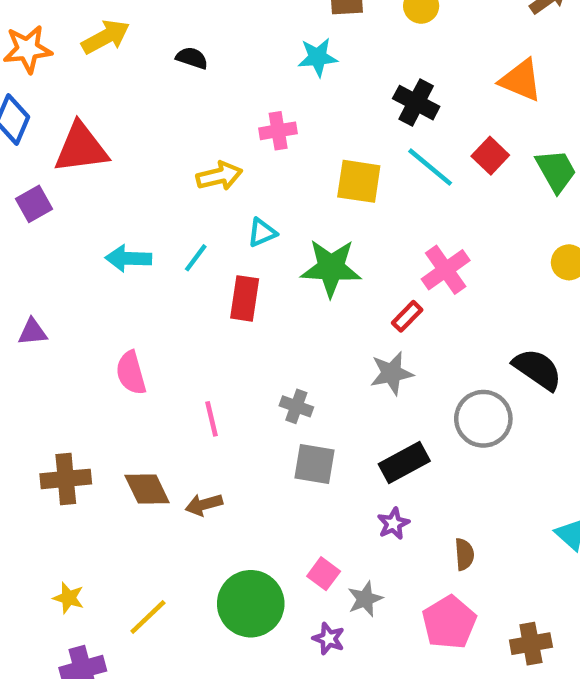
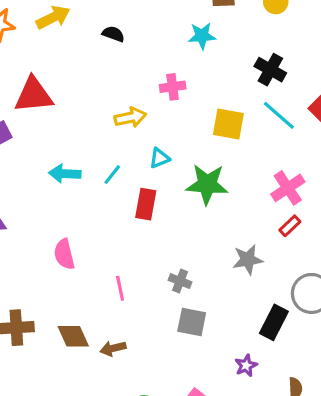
red rectangle: (407, 316) -> (290, 226), moved
black rectangle: (404, 462) -> (274, 322), moved, turned -36

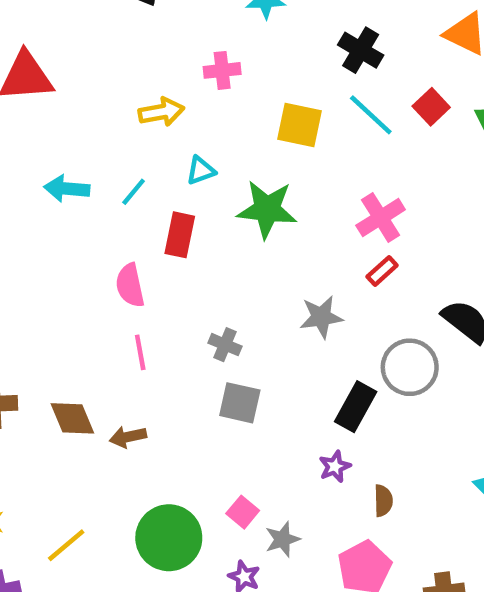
pink semicircle: (64, 254) -> (130, 285), moved
purple star: (246, 365) -> (335, 467), moved

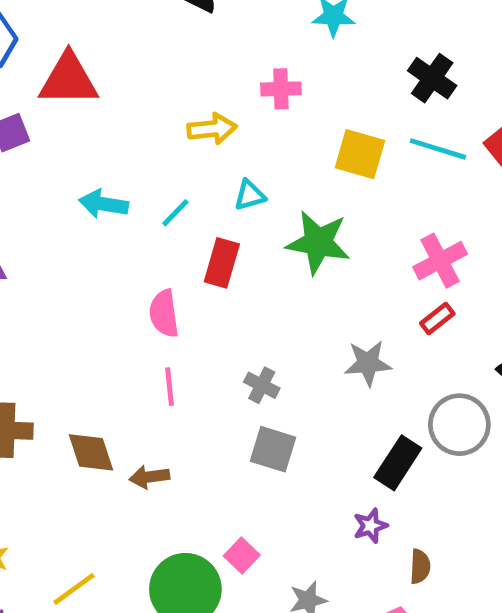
cyan line: (371, 115) -> (438, 149), turned -30
pink square: (243, 512) -> (242, 555), moved

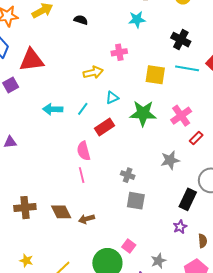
pink cross: (440, 261) -> (181, 116), moved
red rectangle: (222, 263) -> (105, 127), turned 48
pink line: (170, 387) -> (82, 175), moved

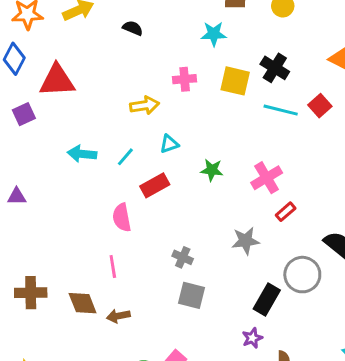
yellow square: (155, 75) -> (235, 81), moved
green star: (143, 113) -> (212, 170), size x0.6
pink line: (82, 175) -> (113, 267), moved

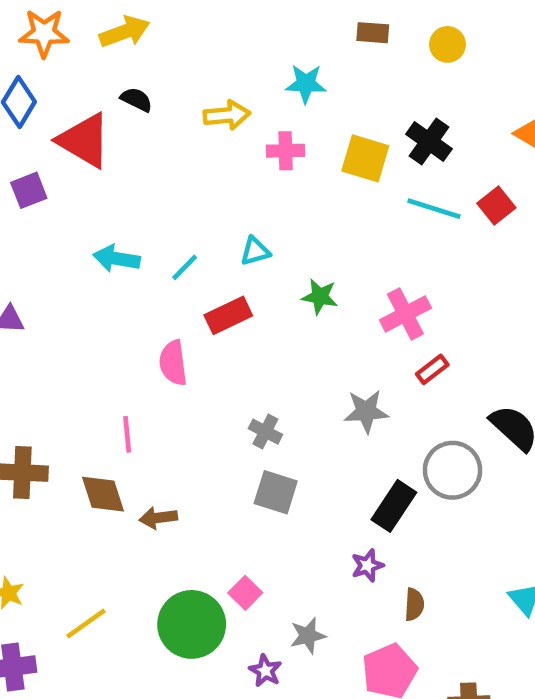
black semicircle: (133, 28) -> (136, 100), moved
cyan star: (214, 34) -> (306, 84), moved
red triangle: (57, 81) -> (84, 141), turned 30
yellow arrow: (145, 105) -> (227, 115), moved
pink line: (113, 267) -> (127, 434), moved

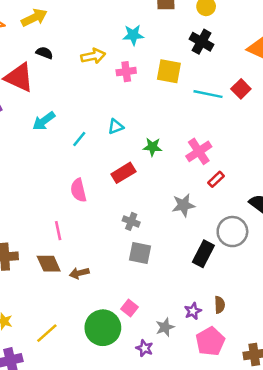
black cross: (429, 142) -> (201, 42), moved
cyan arrow: (117, 259) -> (44, 121), moved, turned -40
red rectangle: (228, 315) -> (123, 173), moved
purple star: (367, 566) -> (193, 311), moved

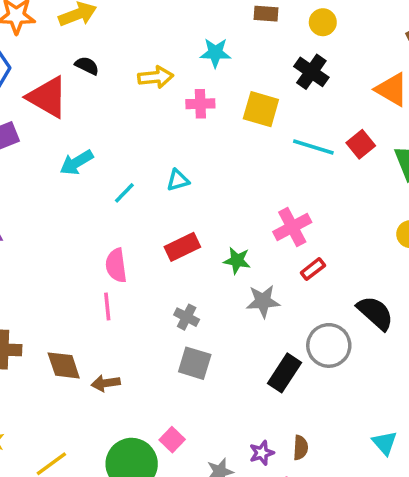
green star: (152, 147) -> (237, 261), moved
pink line: (58, 231) -> (107, 307), moved

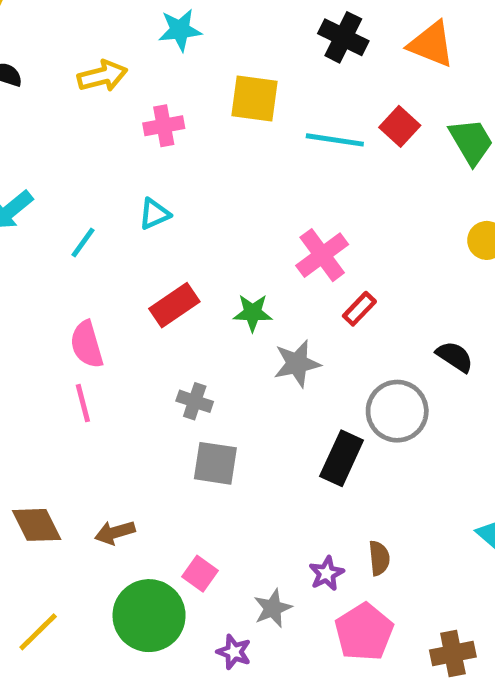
black cross: (311, 72) -> (343, 37), moved
pink cross: (200, 104) -> (164, 126), moved
black semicircle: (375, 313) -> (455, 357), size x0.7
brown diamond: (64, 365) -> (37, 525), moved
brown arrow: (106, 383) -> (115, 532), moved

